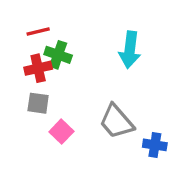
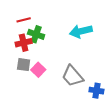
cyan arrow: (130, 50) -> (81, 31), turned 70
pink square: (61, 132) -> (38, 70), moved

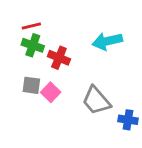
green cross: (36, 34) -> (33, 45), moved
red cross: (24, 43) -> (59, 58), moved, turned 35

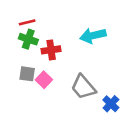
red cross: (59, 58) -> (51, 50), turned -30
blue cross: (128, 120) -> (111, 104), turned 35

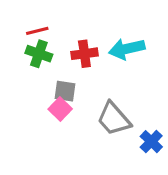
red cross: (51, 50) -> (84, 54), moved
gray square: (27, 74) -> (65, 91), moved

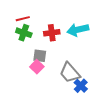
blue cross: (151, 142) -> (81, 86), moved

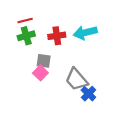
green cross: (24, 33) -> (26, 36), turned -35

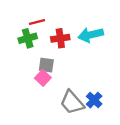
red line: (25, 21) -> (37, 22), moved
gray trapezoid: (76, 79) -> (72, 102), moved

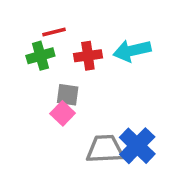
blue cross: (94, 100) -> (137, 146), size x1.5
gray trapezoid: (72, 102) -> (105, 149), turned 128

